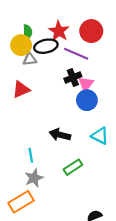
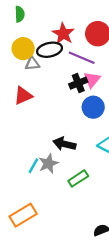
green semicircle: (28, 32) -> (20, 14), moved
pink triangle: (86, 84) -> (92, 80), moved
cyan line: (31, 155) -> (33, 166), turned 40
gray star: (34, 178) -> (48, 163), moved

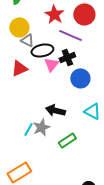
black ellipse: (50, 50) -> (42, 50), moved
gray triangle: (32, 64) -> (27, 40), turned 32
pink triangle: (92, 80) -> (51, 64), moved

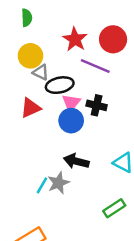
black cross: (67, 57) -> (97, 105), moved, turned 35
blue circle: (80, 78) -> (71, 121), moved
green rectangle: (67, 140) -> (114, 208), moved

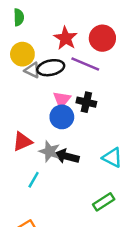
black ellipse: (60, 85) -> (51, 68), moved
red triangle: (30, 108) -> (22, 142), moved
gray star: (58, 183) -> (50, 151), moved, turned -30

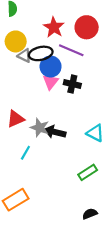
blue circle: (62, 117) -> (51, 67), moved

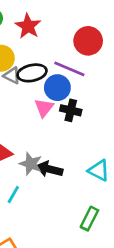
red star: (54, 27) -> (28, 26), moved
blue circle: (51, 67) -> (57, 88), moved
green rectangle: (88, 172) -> (89, 219), turned -30

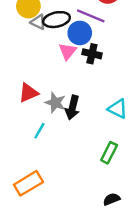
black arrow: (49, 169) -> (72, 108), turned -90

